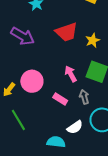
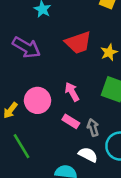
pink arrow: (71, 74) -> (72, 92), moved
gray arrow: (84, 97) -> (93, 128), moved
white semicircle: (75, 127) -> (88, 155), turned -119

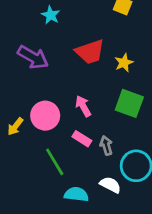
green line: (21, 146) -> (55, 162), moved
white semicircle: (88, 155) -> (110, 185), moved

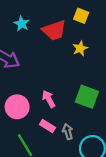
red trapezoid: (90, 52) -> (54, 30), moved
yellow star: (124, 63) -> (80, 48), moved

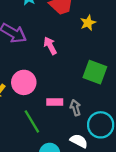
pink arrow: (49, 99) -> (50, 46), moved
pink rectangle: (47, 126) -> (55, 102), turned -32

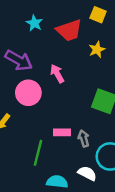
pink circle: (24, 82) -> (28, 93), moved
green line: (32, 121) -> (38, 153), turned 45

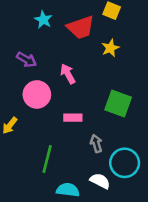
purple arrow: (19, 60) -> (27, 60), size x0.7
pink rectangle: (62, 132) -> (73, 118), moved

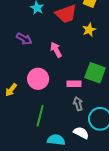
pink circle: (37, 94) -> (38, 79), moved
pink rectangle: (73, 118) -> (74, 84), moved

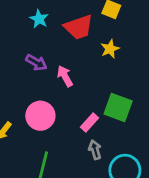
purple arrow: (24, 39) -> (36, 63), moved
pink rectangle: (74, 84) -> (89, 122), turned -48

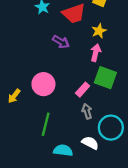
purple arrow: (36, 63) -> (61, 42), moved
pink arrow: (65, 76) -> (96, 53), moved, turned 42

